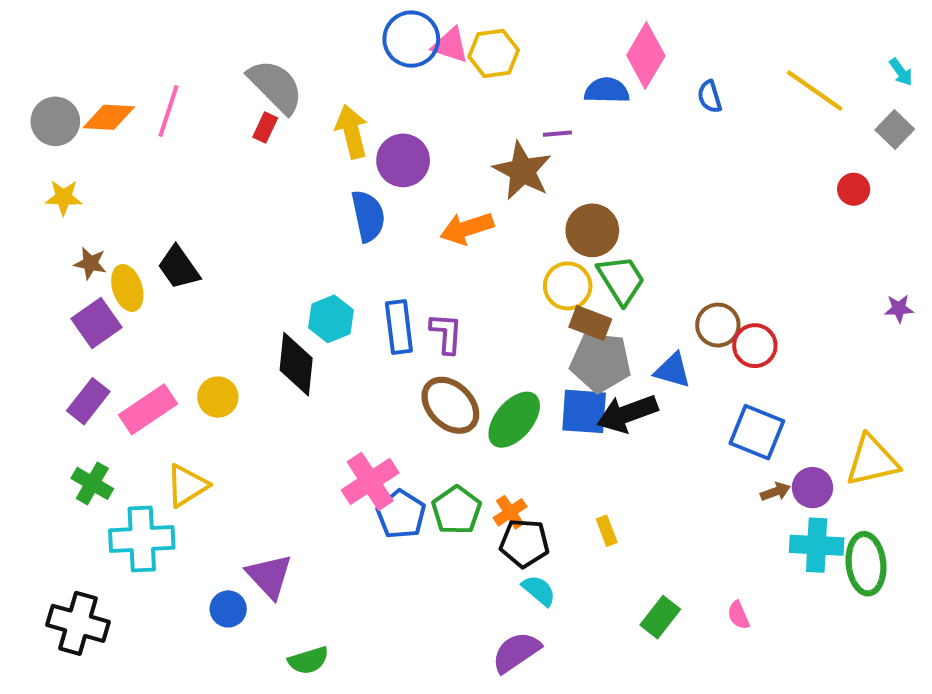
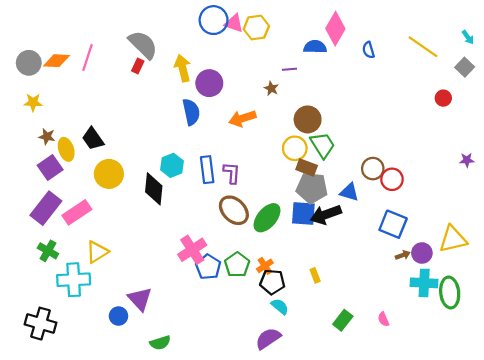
brown star: (522, 171) -> (271, 88), size x0.5
yellow circle: (218, 397) -> (109, 174), moved, size x1.4
purple rectangle: (88, 401) -> (46, 208), size x1.4

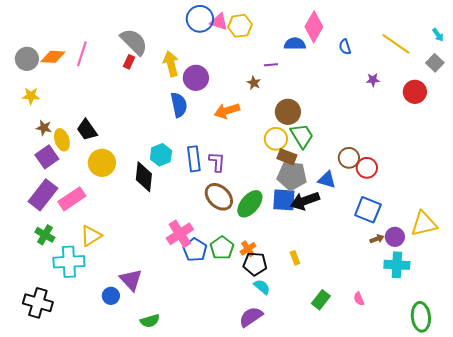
red circle: (443, 98) -> (415, 92), size x1.5
purple star: (467, 160) -> (373, 80), moved
green ellipse: (450, 293) -> (421, 317), moved

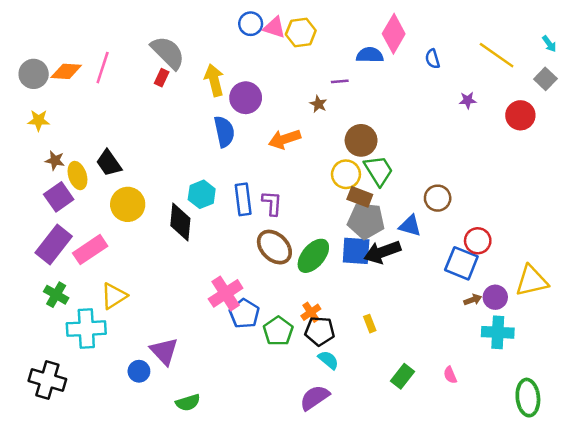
blue circle: (200, 19) -> (251, 24), size x0.7
red circle: (367, 168) -> (478, 241), moved
green pentagon: (222, 248) -> (278, 331), moved

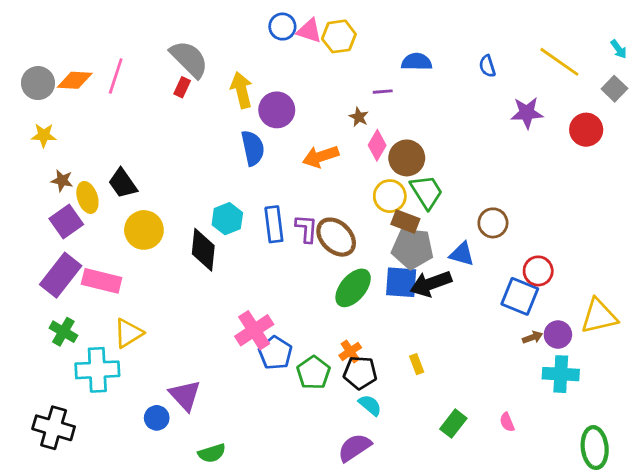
pink diamond: (394, 34) -> (377, 145), moved, size x0.7
purple star: (468, 100) -> (527, 113), size x1.6
brown ellipse: (274, 247) -> (336, 237), moved
pink rectangle: (90, 250) -> (102, 281), turned 48

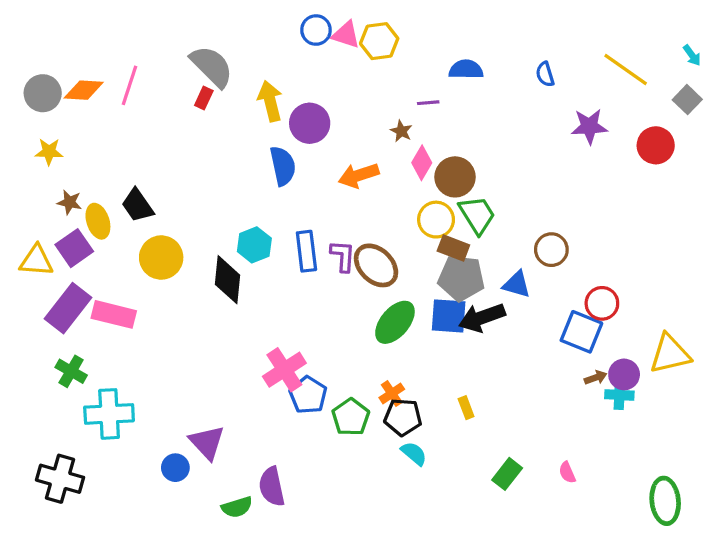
yellow triangle: (128, 333) -> (36, 261), moved, turned 36
cyan cross: (561, 374) -> (619, 395), moved, size x0.7
purple semicircle: (354, 448) -> (272, 487), moved, turned -68

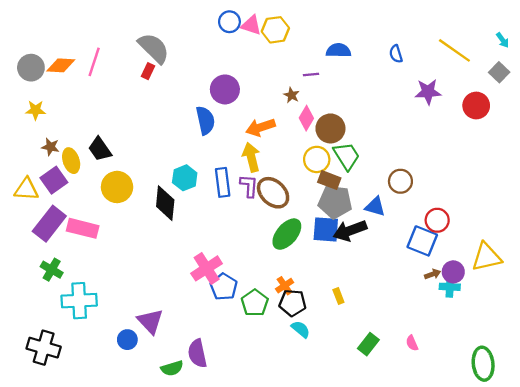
yellow arrow: (270, 101) -> (251, 157), moved

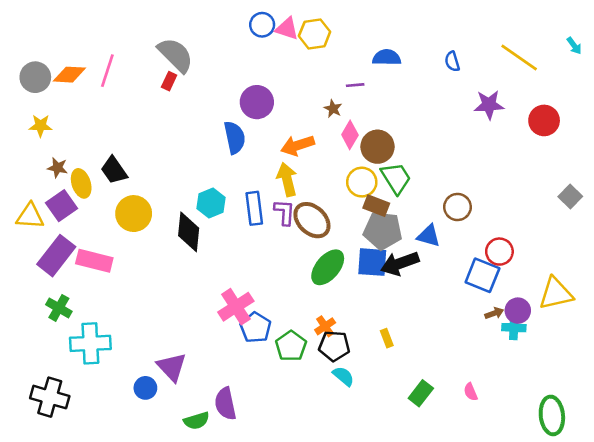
gray square: (499, 72) -> (570, 197), moved

